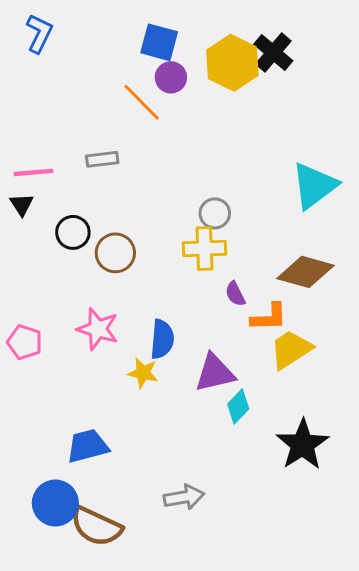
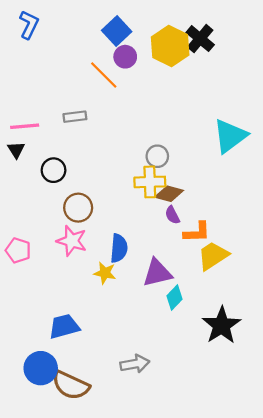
blue square: (159, 42) -> (117, 31), turned 32
brown circle: (115, 253) -> (78, 208), moved
brown diamond: (305, 272) -> (169, 194), moved, size x0.7

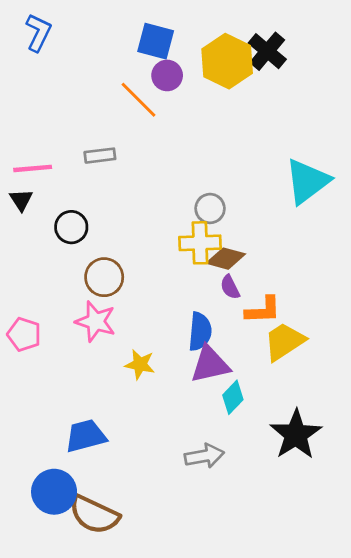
blue square: (117, 31) -> (156, 41), turned -32
blue semicircle: (119, 248) -> (200, 332), moved
gray arrow: (135, 364) -> (204, 456), moved

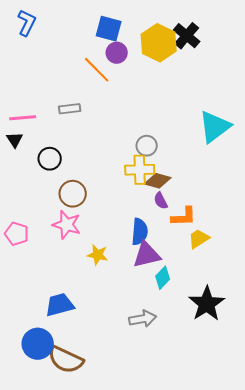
yellow trapezoid: (284, 342) -> (199, 239), size x0.7

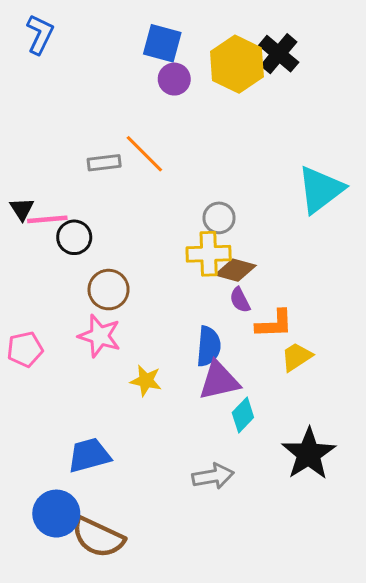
orange line: (97, 70) -> (144, 154), moved
pink line: (23, 118) -> (47, 219), moved
pink pentagon: (17, 234) -> (25, 349), turned -30

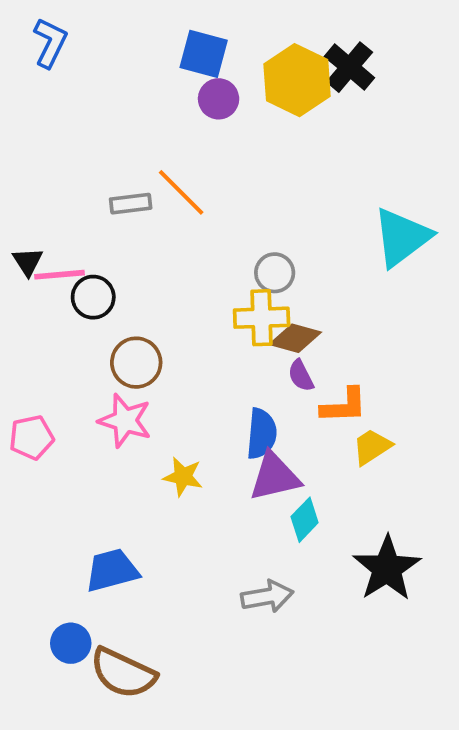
blue circle: (56, 514) -> (71, 643), size x0.7

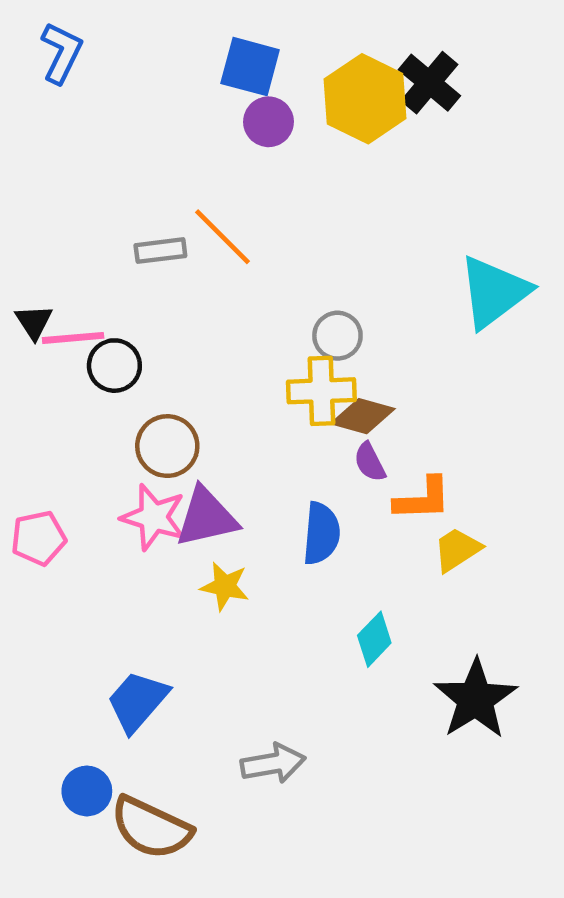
purple triangle: (275, 477) -> (206, 517), moved
blue trapezoid: (112, 570) -> (137, 701), turned -34
gray arrow: (267, 596) -> (273, 763), moved

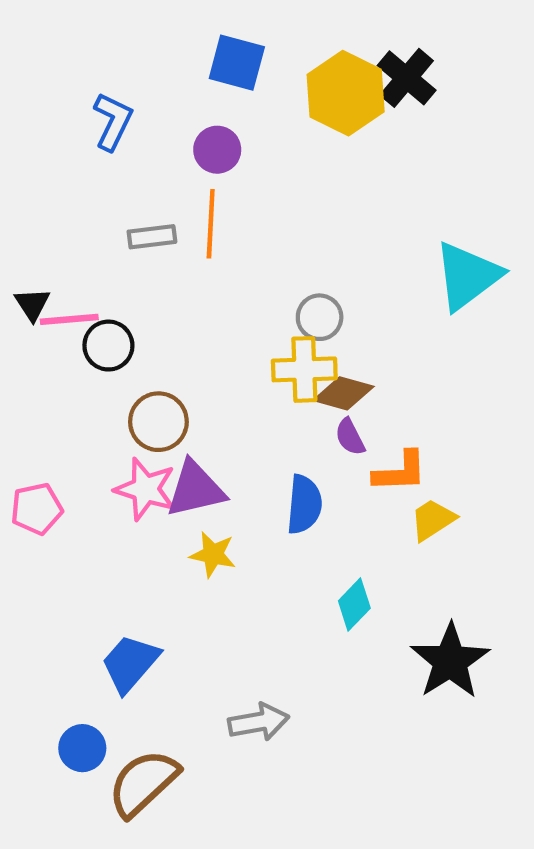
blue L-shape: (62, 53) -> (113, 121), moved
purple circle: (269, 122) -> (217, 150), moved
orange line: (223, 237) -> (211, 224), turned 48
brown semicircle: (151, 828) -> (143, 783), turned 112

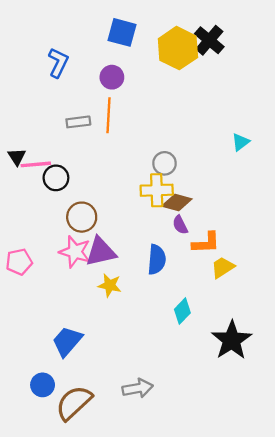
cyan triangle: (467, 276) -> (241, 142), size x0.5
gray arrow: (259, 722) -> (138, 388), moved

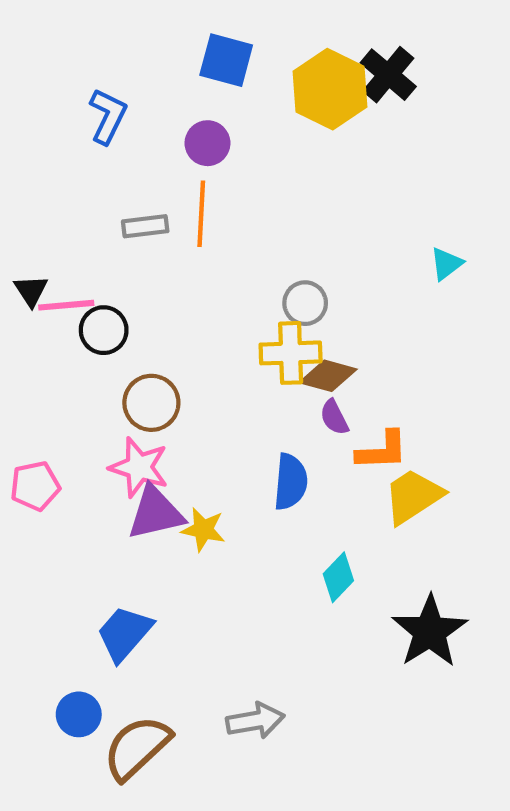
purple triangle: (101, 252) -> (156, 513), moved
yellow trapezoid: (223, 267) -> (413, 496), size x1.4

